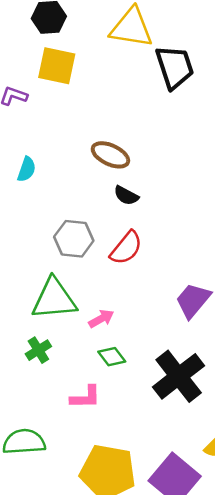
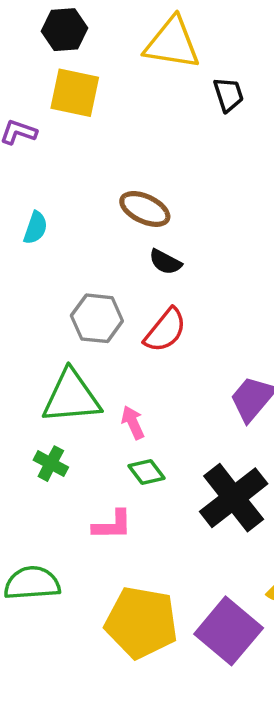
black trapezoid: (175, 67) -> (229, 95), size x0.6
pink arrow: (101, 319) -> (133, 423), turned -85
green cross: (38, 350) -> (51, 464), turned -30

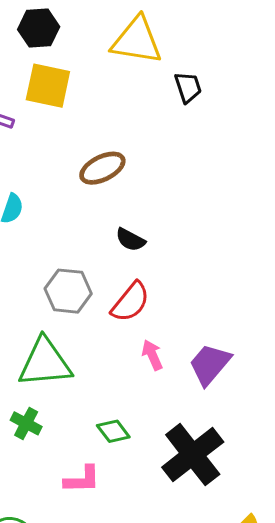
brown ellipse: (145, 209) -> (102, 168), moved, turned -51
pink arrow: (133, 423) -> (152, 355), moved

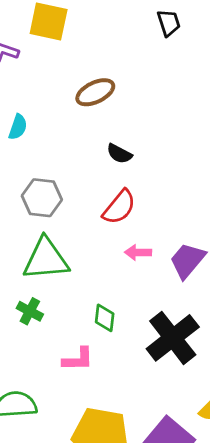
gray hexagon: (68, 291) -> (42, 198), moved
pink arrow: (152, 355) -> (138, 252), turned -65
green diamond: (113, 431) -> (105, 318), turned 44

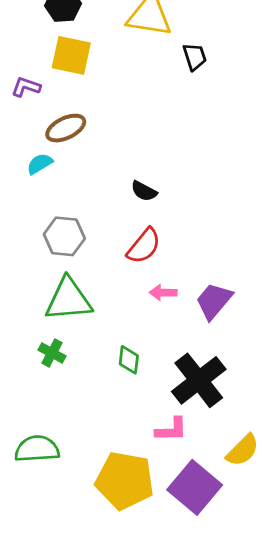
brown ellipse: (95, 92) -> (66, 128), moved
cyan semicircle: (18, 127) -> (40, 164), turned -140
pink L-shape: (78, 359) -> (171, 430), moved

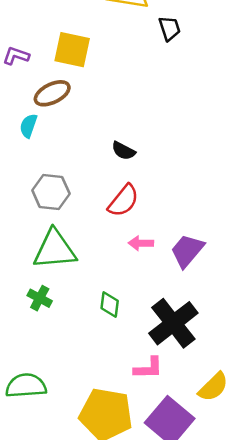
yellow square: (71, 55) -> (72, 50), moved
cyan semicircle: (40, 164) -> (28, 126), turned -40

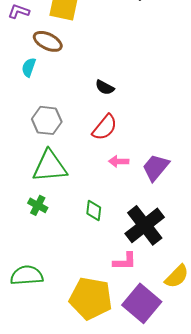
brown ellipse: (52, 93) -> (48, 41), turned 52

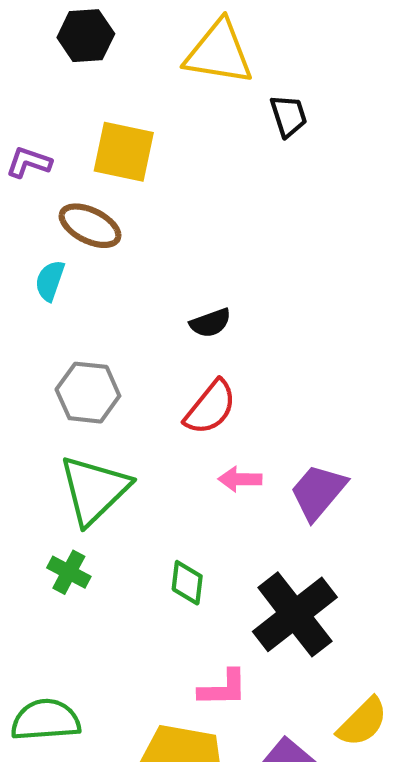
black semicircle: (105, 87) -> (210, 323), turned -48
green triangle: (50, 166) -> (94, 490), turned -39
pink L-shape: (125, 261) -> (223, 688), moved

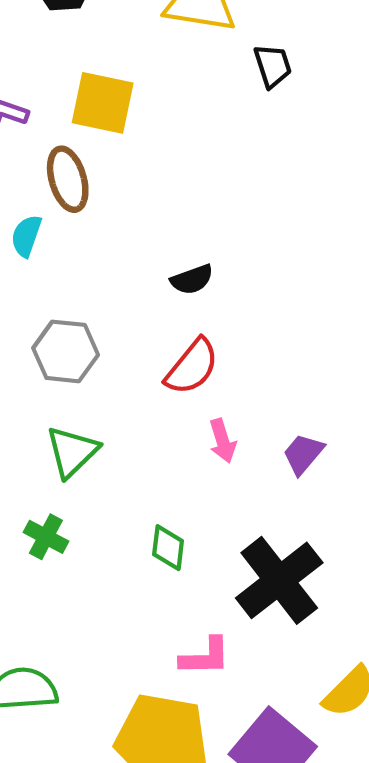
brown ellipse: (90, 226) -> (68, 179), turned 48
pink arrow: (240, 479) -> (223, 441), turned -108
green triangle: (94, 490) -> (72, 452), size x0.7
purple trapezoid: (318, 492) -> (303, 454), size x0.7

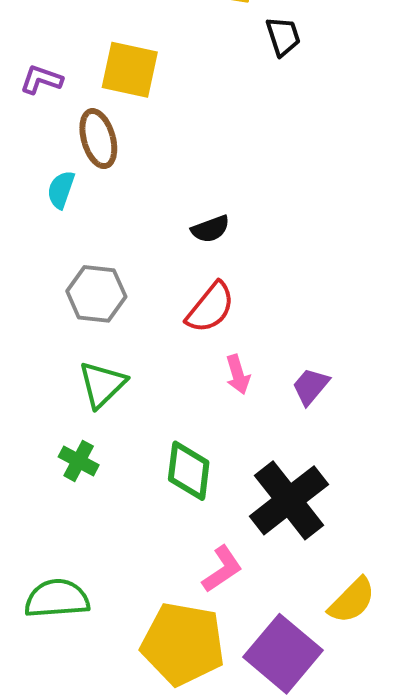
green diamond: (168, 548) -> (189, 471), size x1.4
pink L-shape: (205, 657) -> (222, 569), turned -33

